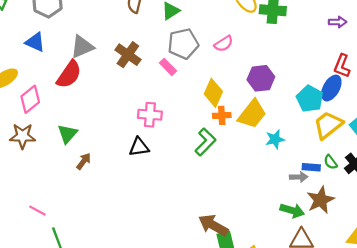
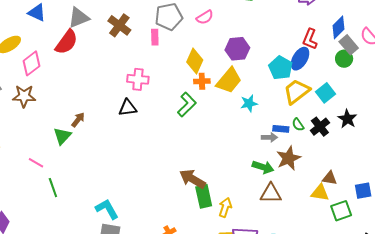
pink rectangle: (168, 67) -> (155, 37), turned 42
green triangle: (67, 134) -> (62, 136), moved

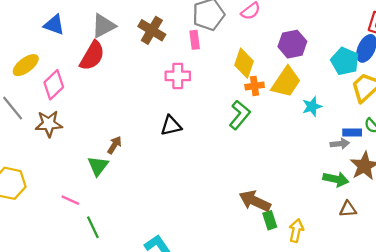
pink cross: (138, 79) -> (178, 76), moved
brown triangle: (271, 193) -> (348, 209), size x0.7
green rectangle: (204, 196) -> (270, 220), size x0.7

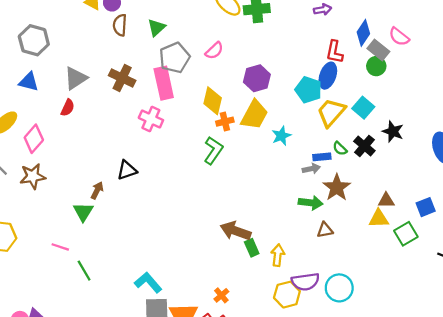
pink rectangle: (195, 40) -> (164, 83), size x1.8
red semicircle: (92, 56) -> (68, 108), size x0.6
pink cross: (178, 76) -> (151, 119), turned 30
black triangle: (171, 126) -> (127, 170), moved

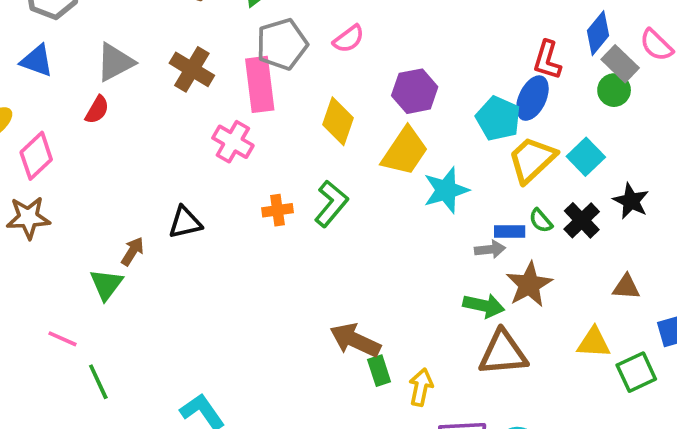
orange cross: (225, 122) -> (277, 210), moved
cyan star: (281, 136) -> (446, 190), size x1.4
brown triangle: (386, 200) -> (626, 287), moved
brown triangle: (325, 230) -> (503, 353), size x1.8

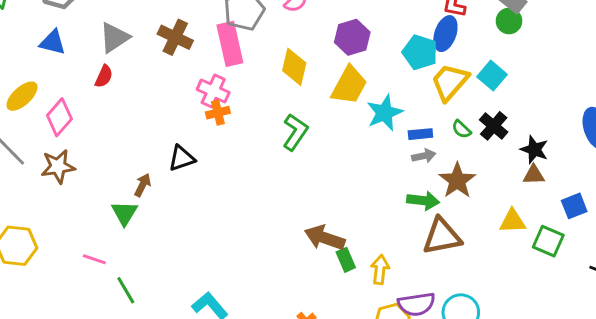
black star: (631, 201) -> (534, 150), moved
orange cross: (277, 210) -> (218, 113), moved
blue rectangle: (510, 232) -> (420, 134), moved
green square: (636, 372) -> (548, 241), turned -36

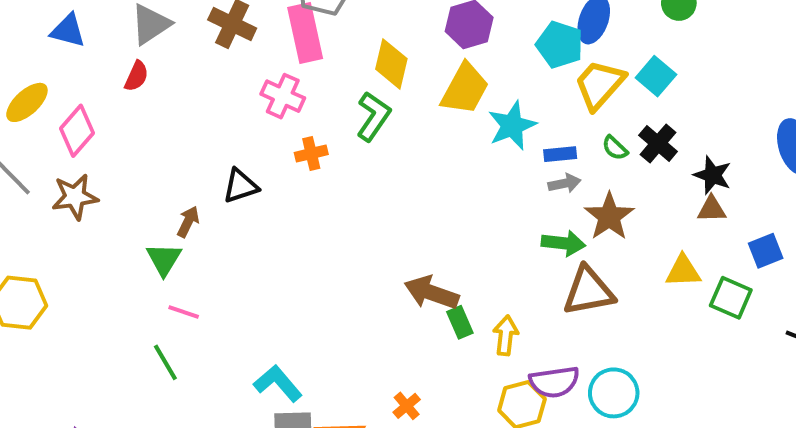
orange cross: (218, 113) -> (311, 154), moved
green L-shape: (295, 132) -> (373, 116), moved
pink line: (94, 259) -> (184, 312), moved

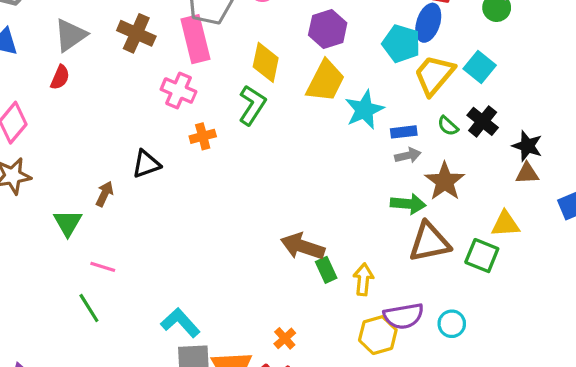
green triangle: (164, 259) -> (68, 223), moved
green square: (731, 298) -> (482, 256), moved
cyan circle: (614, 393) -> (452, 324), size x0.7

